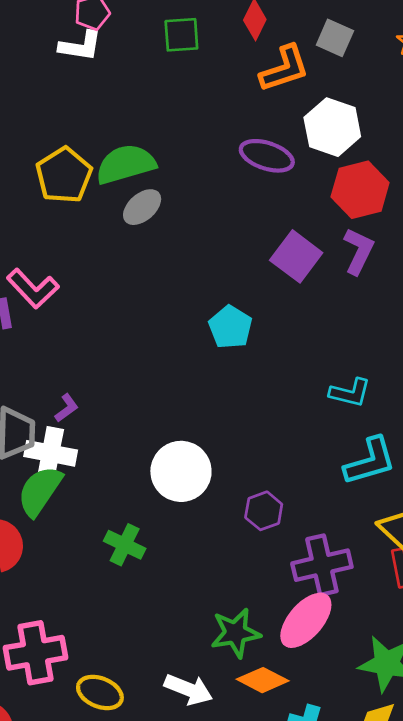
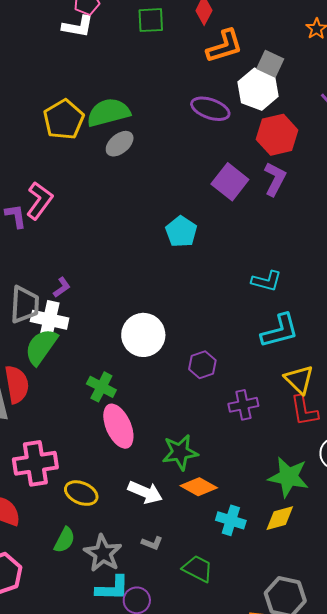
gray square: (335, 38) -> (270, 64), moved
pink L-shape: (33, 288) -> (39, 201), turned -102
purple cross: (322, 565) -> (243, 405), size x0.7
pink ellipse: (306, 620) -> (118, 426), moved, turned -66

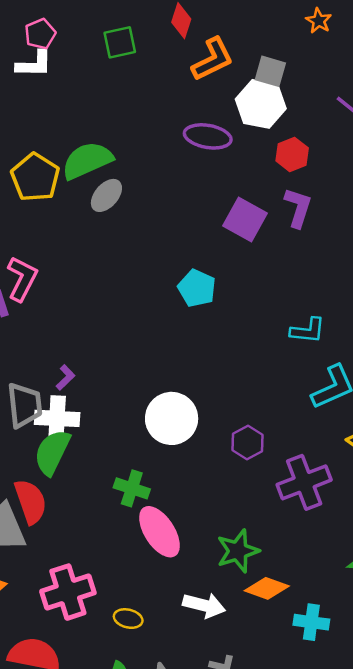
red hexagon: (277, 135) -> (292, 154), size x0.7
purple cross: (243, 405) -> (304, 482), size x1.5
yellow ellipse: (81, 493) -> (128, 619), size x0.7

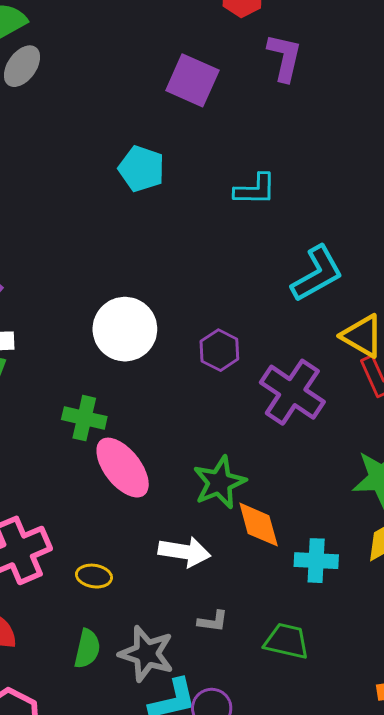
purple L-shape: (298, 208) -> (285, 57), moved
cyan L-shape: (308, 330) -> (255, 190), moved
purple cross: (304, 482) -> (292, 392), turned -30
orange diamond: (267, 588) -> (259, 525), turned 60

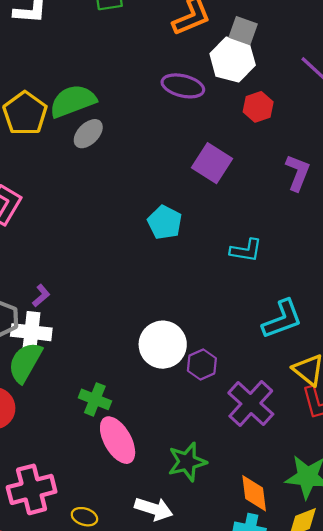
purple L-shape: (285, 57) -> (298, 173), moved
white circle: (125, 329) -> (163, 345), moved
orange diamond: (259, 525) -> (254, 493), moved

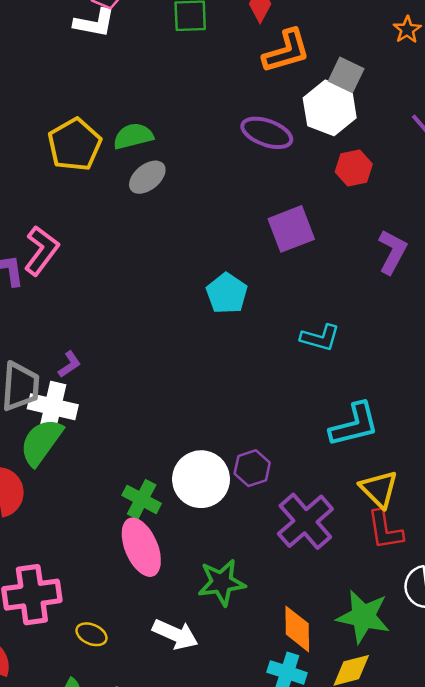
green semicircle: (73, 101) -> (133, 136), size x0.7
purple square: (212, 163) -> (291, 229), turned 30
white circle: (163, 345) -> (201, 479), moved
green cross: (95, 399) -> (142, 499), moved

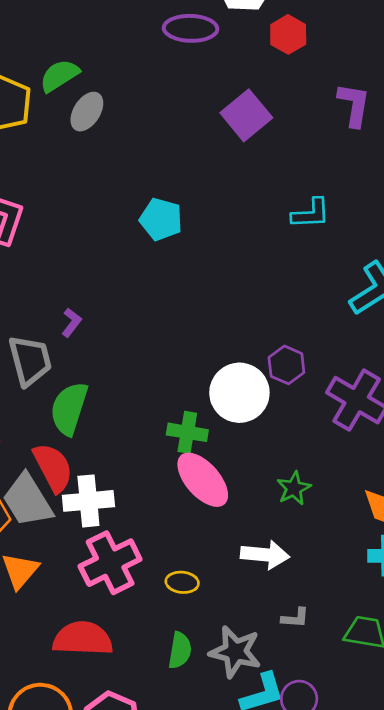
cyan pentagon: (227, 293) -> (161, 219), moved
white cross: (53, 407) -> (88, 501), moved
green star: (222, 583) -> (294, 488), size x0.7

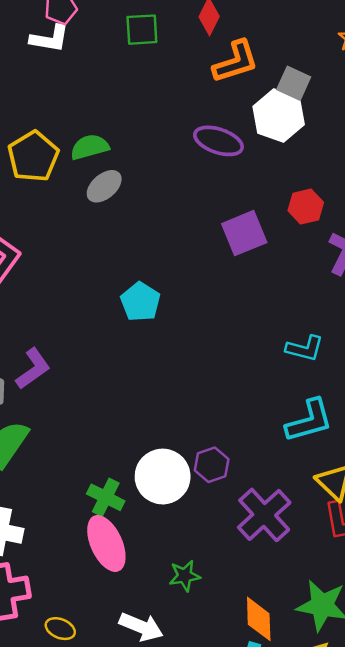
red hexagon: (288, 34) -> (306, 207), moved
cyan L-shape: (311, 213) -> (305, 348), moved
purple L-shape: (71, 323) -> (33, 369), size x1.6

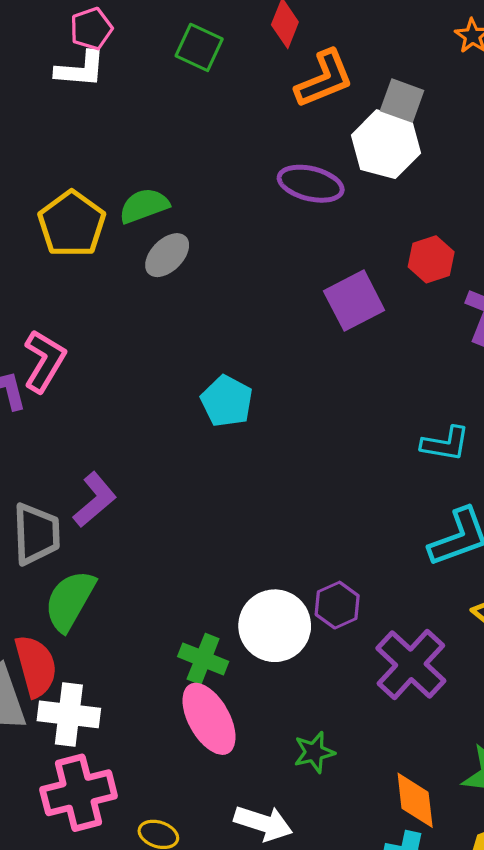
green square: (142, 30) -> (199, 47), turned 33

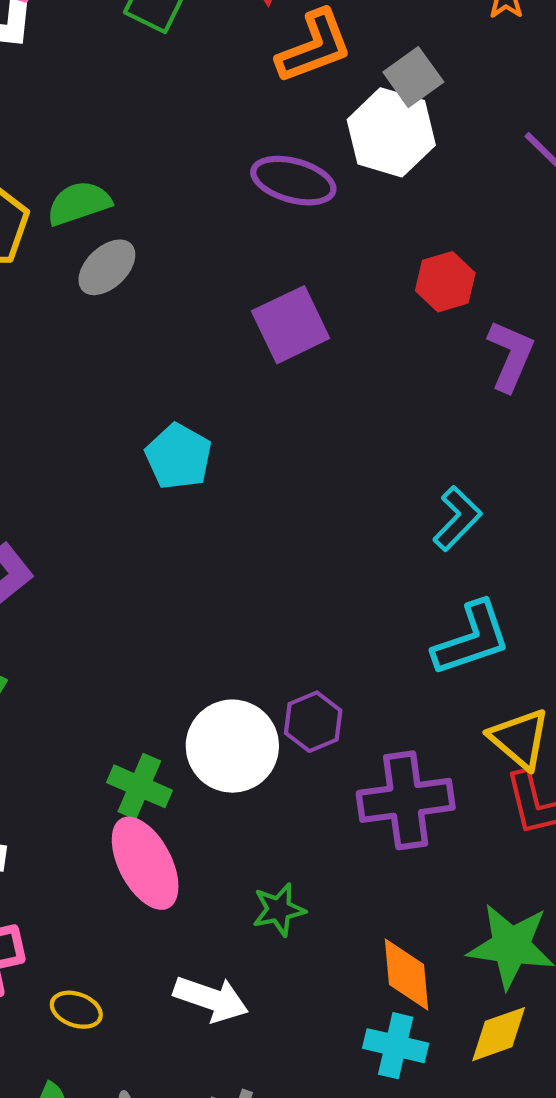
gray square: (402, 101) -> (413, 77), turned 33
purple square: (354, 301) -> (291, 325), moved
cyan L-shape: (445, 444) -> (457, 519), turned -57
purple cross: (411, 664) -> (406, 800), turned 38

